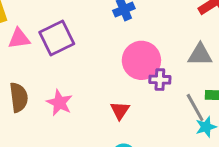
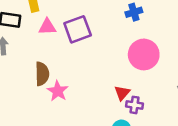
purple cross: (160, 80) -> (135, 105), moved
pink star: (59, 103) -> (58, 91), moved

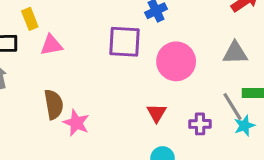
purple square: (78, 29) -> (124, 42), moved, turned 32
purple cross: (135, 105) -> (200, 124), moved

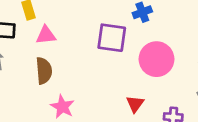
brown semicircle: (54, 104) -> (44, 71), moved

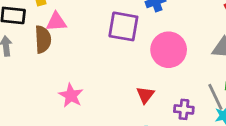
brown semicircle: (44, 71) -> (43, 39), moved

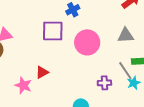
red triangle: (145, 95) -> (42, 72), moved, turned 32

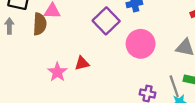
purple square: (53, 31) -> (106, 21), turned 30

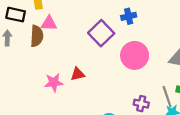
pink star: (57, 72) -> (54, 83), turned 30

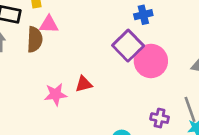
purple square: (101, 33) -> (128, 46), moved

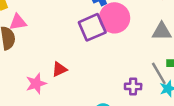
purple square: (128, 46) -> (92, 27), turned 32
pink circle: (151, 61) -> (115, 18), moved

